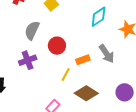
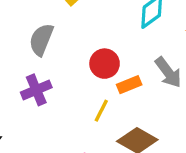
red circle: (57, 46) -> (105, 64), moved

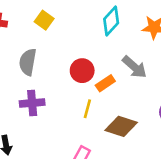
purple cross: (36, 90) -> (32, 103), turned 30

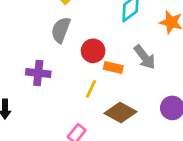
gray semicircle: (28, 62) -> (61, 30), moved
orange rectangle: (105, 83) -> (113, 67), turned 36

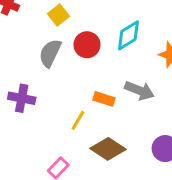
red circle: (93, 51) -> (87, 45), moved
gray arrow: (145, 57) -> (139, 90), turned -35

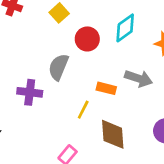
gray semicircle: (50, 53) -> (58, 67), moved
brown diamond: (108, 149) -> (113, 134), turned 56

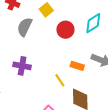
gray semicircle: (58, 67) -> (25, 27), moved
yellow line: (83, 110) -> (60, 80), turned -64

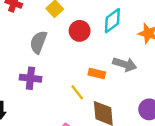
gray semicircle: (25, 27) -> (38, 42), moved

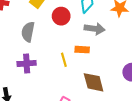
gray arrow: (125, 64) -> (95, 29), moved
yellow line: (77, 92) -> (64, 60), moved, turned 32

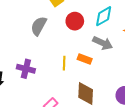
purple cross: (27, 63) -> (26, 69), moved

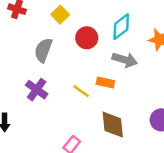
yellow line: (64, 63) -> (81, 91), turned -48
purple cross: (26, 69) -> (37, 90), moved, turned 30

